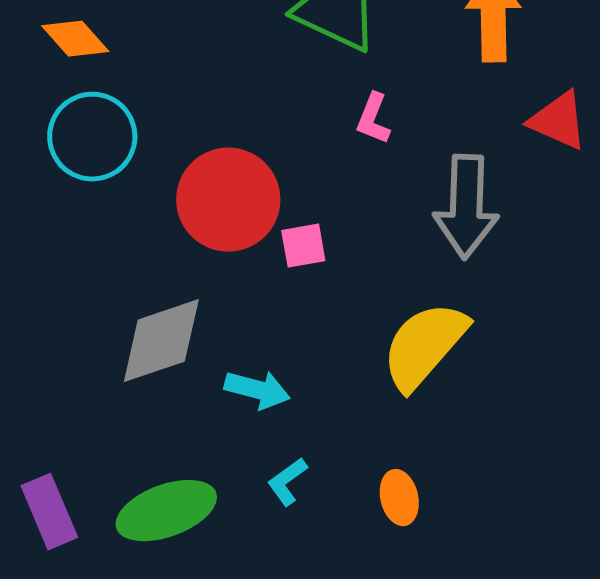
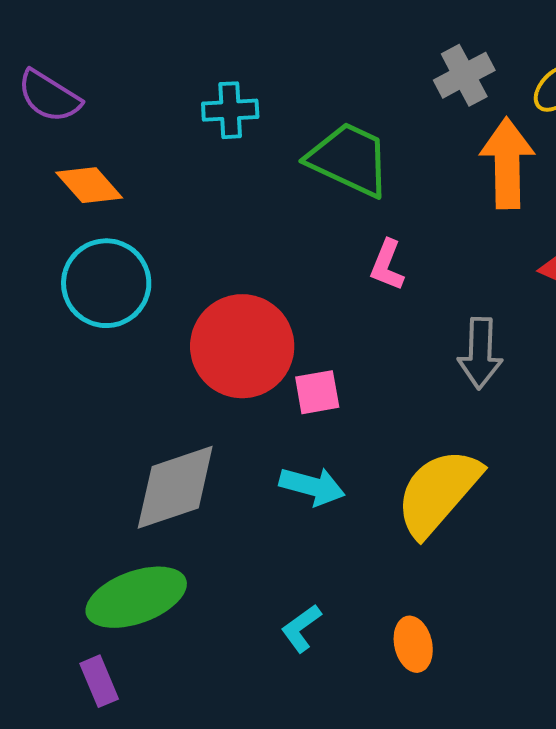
gray arrow: (466, 207) -> (480, 353), size x0.7
cyan arrow: (257, 390) -> (312, 486), moved
green ellipse: (166, 511) -> (136, 597), moved
purple rectangle: (49, 512) -> (99, 681), moved, size x0.7

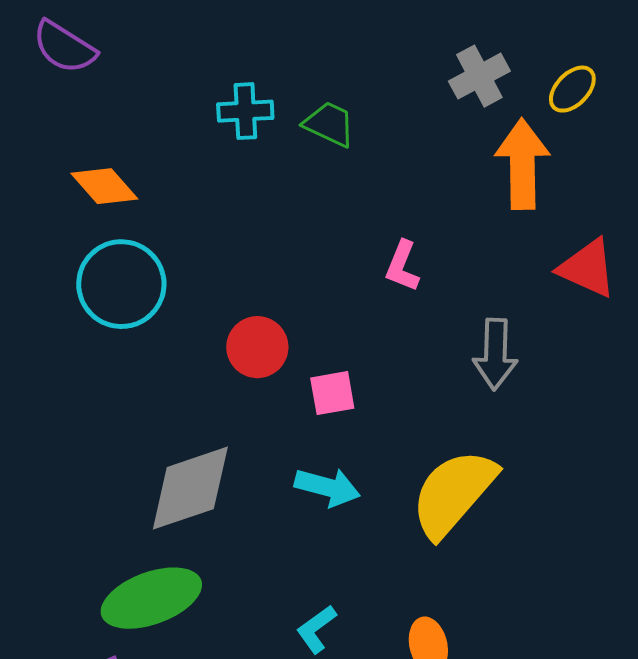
purple semicircle: (49, 96) -> (64, 47), moved
green trapezoid: (349, 159) -> (329, 124), moved, size x0.6
red circle: (242, 346) -> (257, 347), size x0.6

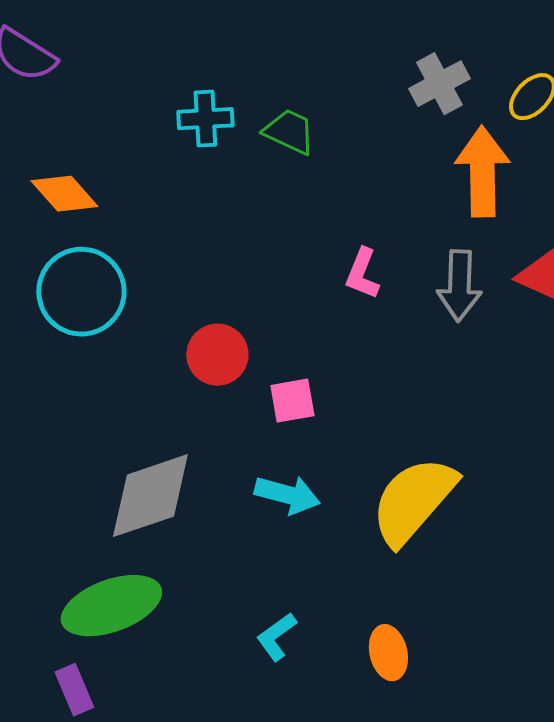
gray arrow: (495, 354) -> (459, 286), moved

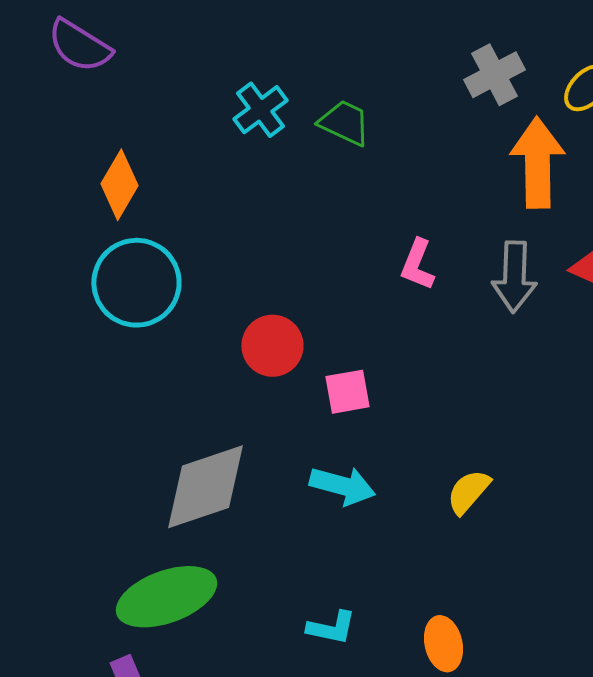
cyan cross: (205, 119) -> (260, 110), turned -34
orange diamond: (64, 194) -> (119, 185), turned 72
yellow semicircle: (413, 501) -> (468, 492), size x0.5
cyan L-shape: (276, 637) -> (331, 628), turned -132

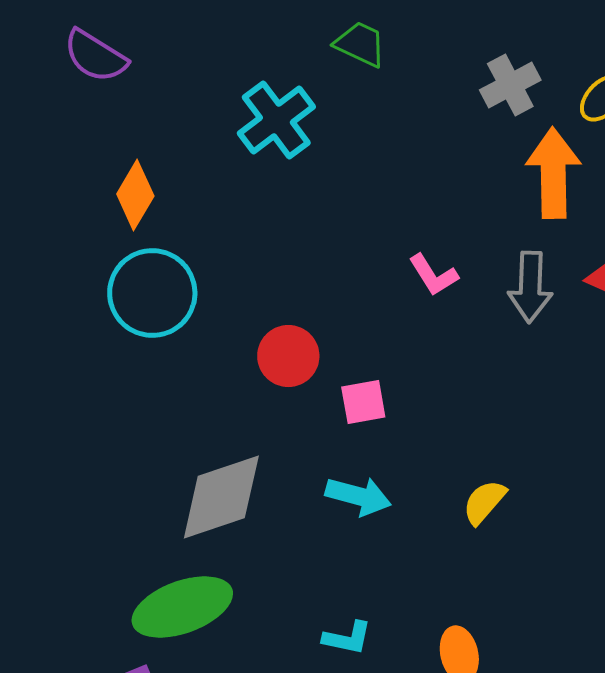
cyan cross: (260, 110) -> (276, 120), size x1.4
green trapezoid: (344, 123) -> (360, 44), moved
pink L-shape: (417, 265) -> (433, 275), turned -54

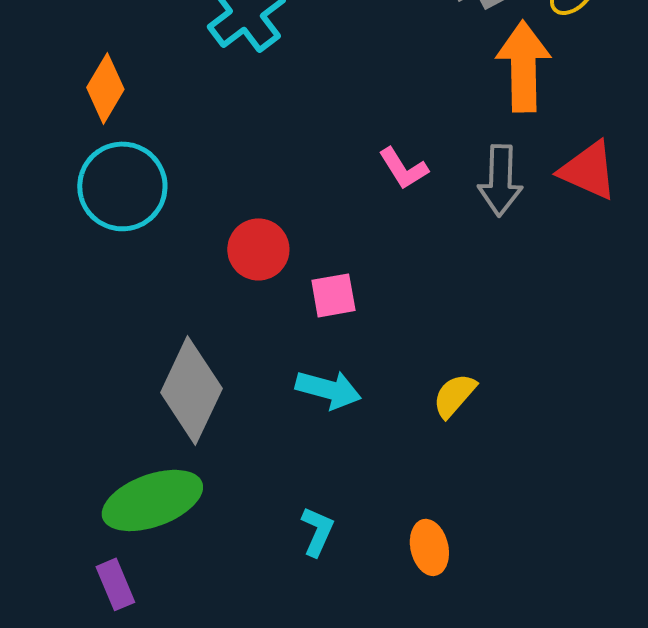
gray diamond: (221, 497) -> (191, 390), turned -46
cyan L-shape: (347, 638) -> (317, 531), turned -78

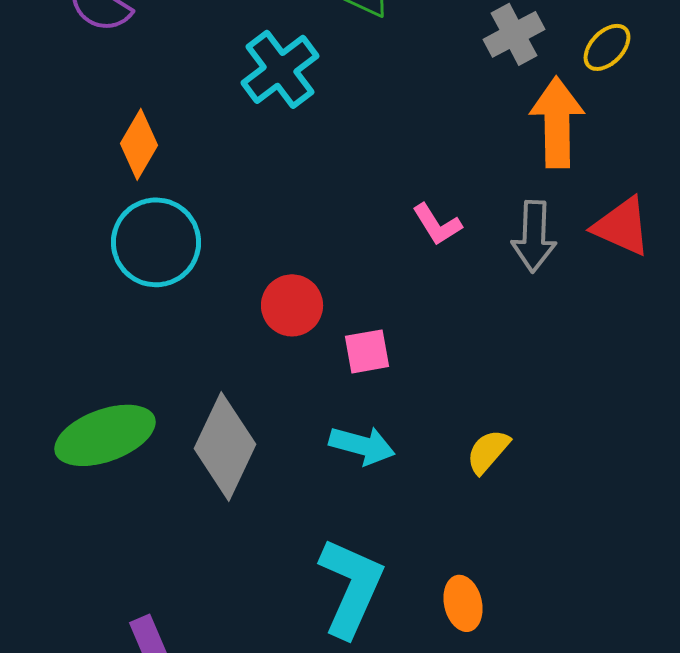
green ellipse: (152, 500) -> (105, 435), moved
cyan L-shape: (317, 531) -> (351, 587), size x2.0

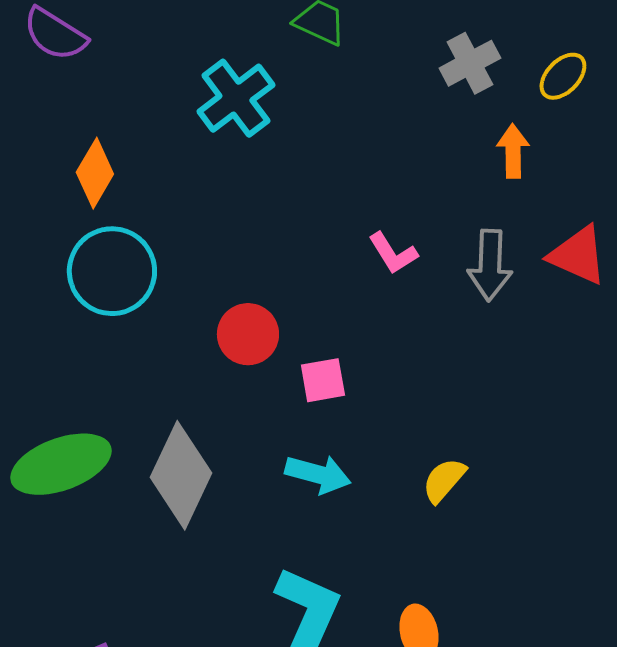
orange arrow: (557, 122) -> (513, 151), size x0.6

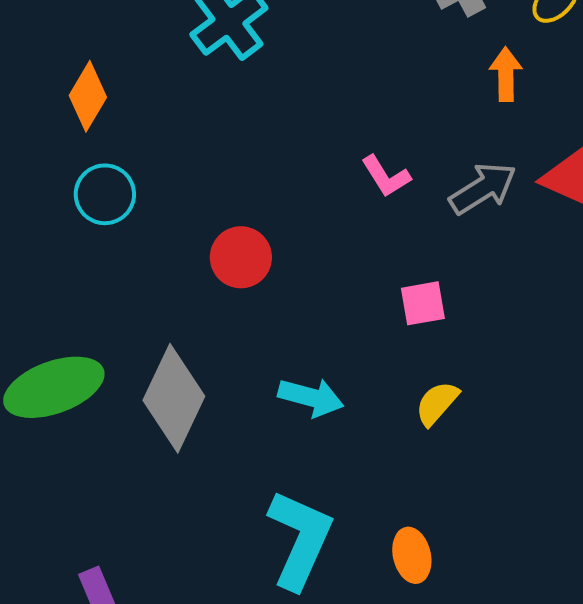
gray arrow: (490, 265) -> (483, 188), turned -124
cyan circle: (112, 271) -> (105, 194), size x0.7
pink square: (323, 380) -> (423, 303), moved

